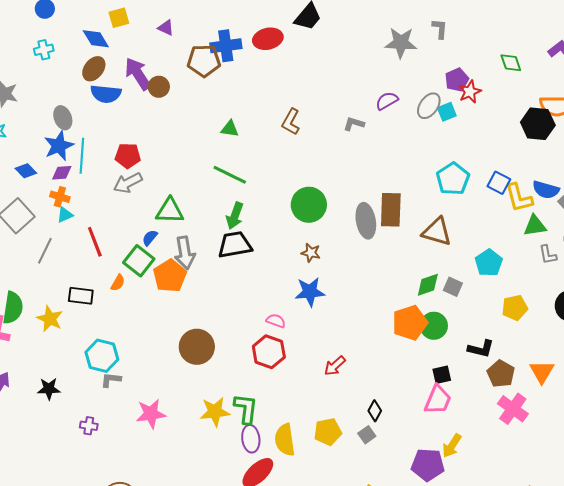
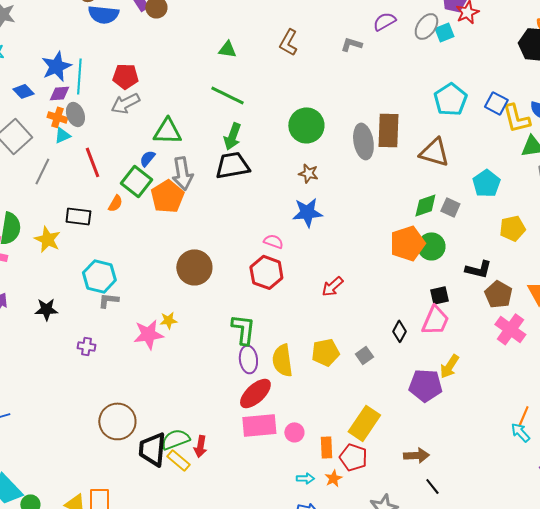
gray ellipse: (63, 118) -> (75, 114), moved
black diamond: (375, 411) -> (399, 331), moved
yellow star: (215, 412) -> (168, 320), moved, size x0.6

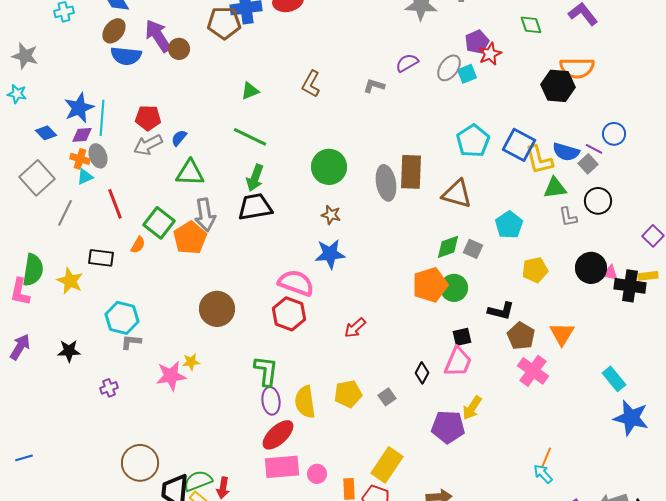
green triangle: (227, 49) -> (250, 91), turned -30
blue square: (496, 103) -> (519, 145), size x1.4
blue semicircle: (147, 158) -> (179, 138), moved
pink semicircle: (273, 241) -> (296, 283), size x1.8
purple cross: (86, 346) -> (109, 388), turned -30

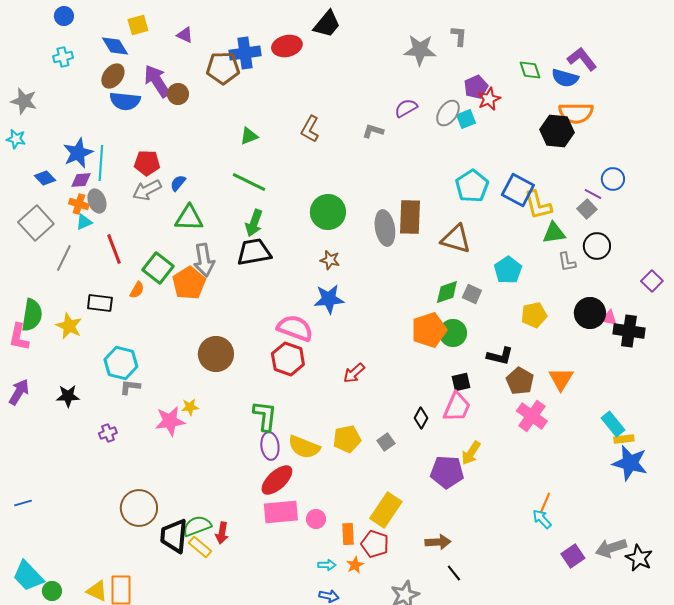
blue semicircle: (566, 152) -> (565, 78), moved
yellow rectangle: (648, 276) -> (624, 439), moved
yellow semicircle: (305, 402) -> (304, 447), turned -60

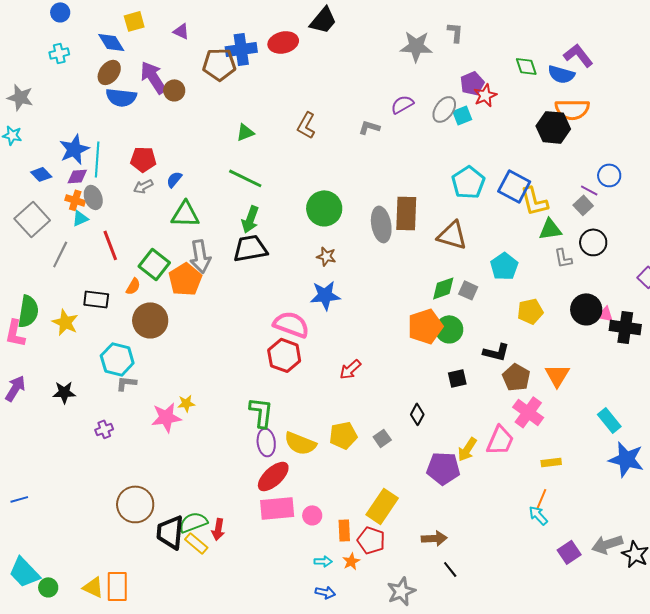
gray arrow: (147, 190) -> (143, 186), size x0.7
brown circle: (216, 354) -> (150, 320), moved
pink trapezoid: (457, 407) -> (500, 440), moved
yellow rectangle: (624, 439) -> (551, 462), moved

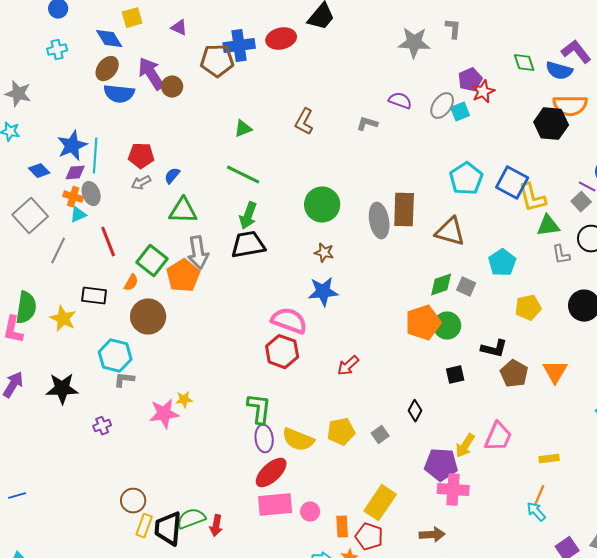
purple semicircle: (402, 104) -> (400, 101), turned 50
black star: (64, 392) -> (62, 389), size x1.4
pink cross: (528, 412) -> (453, 490), moved, turned -32
brown circle: (135, 504) -> (133, 501), size x0.7
yellow rectangle: (196, 543) -> (144, 526), moved, turned 70

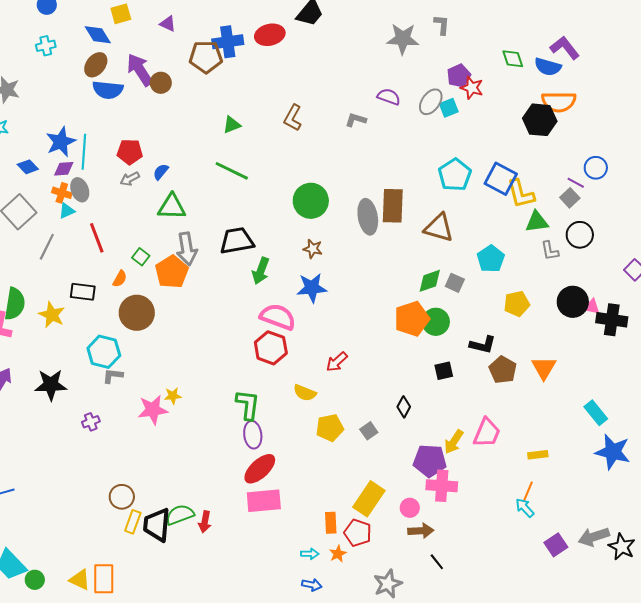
red star: (483, 92) -> (472, 88), turned -30
green arrow: (248, 216) -> (261, 271), moved
green square: (152, 261) -> (141, 257), size x0.6
yellow semicircle: (298, 440) -> (305, 393), moved, size x0.7
pink circle: (310, 512) -> (410, 508), moved

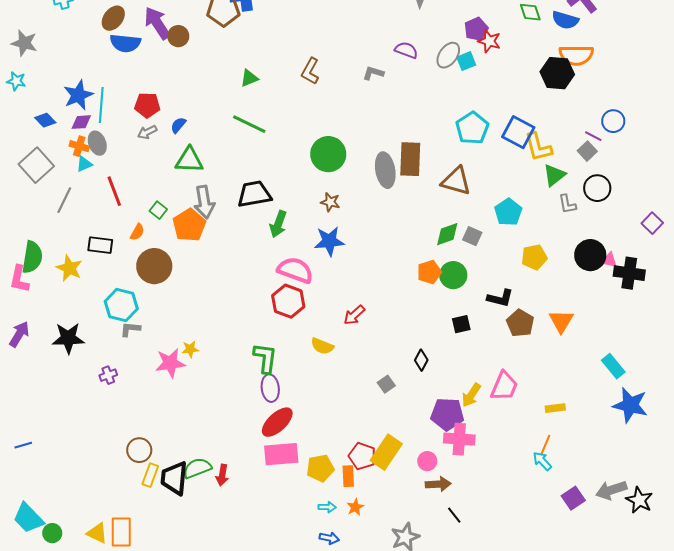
green triangle: (537, 222) -> (554, 175), turned -30
orange pentagon: (412, 319) -> (429, 272), size x0.7
yellow pentagon: (330, 428) -> (320, 468), moved
red pentagon: (358, 533) -> (362, 456), moved

